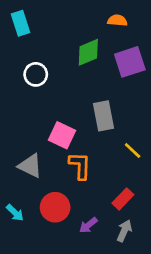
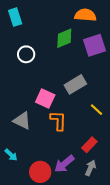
orange semicircle: (117, 20) -> (85, 15), size x1.5
gray rectangle: (104, 116) -> (75, 84), turned 70
red circle: (55, 207) -> (40, 172), moved
purple arrow: (88, 225) -> (64, 164), size x1.5

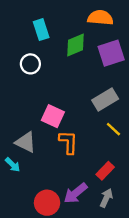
cyan rectangle: (15, 17) -> (41, 30), moved
gray rectangle: (75, 84) -> (105, 99), moved
cyan arrow: (11, 155) -> (13, 165), moved

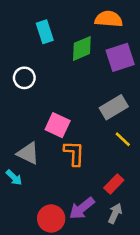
white circle: (30, 64) -> (24, 78), moved

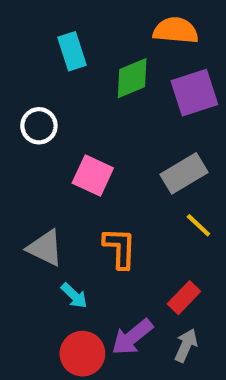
pink square: (58, 125) -> (93, 175), moved
cyan arrow: (14, 178) -> (74, 296), moved

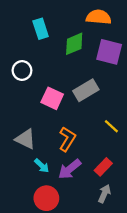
purple square: (194, 93) -> (109, 52), turned 32
gray rectangle: (184, 173) -> (86, 90), moved
orange L-shape: (120, 248) -> (67, 139), turned 30
purple arrow: (132, 337) -> (70, 169), moved

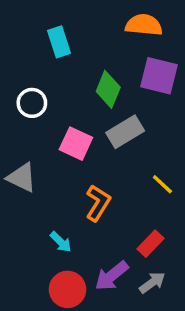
green diamond: (74, 44) -> (108, 89), moved, turned -45
gray triangle: (25, 139) -> (22, 178), moved
purple arrow: (70, 169) -> (112, 276), moved
gray arrow: (104, 194) -> (152, 283), turned 30

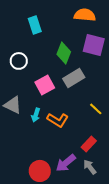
pink square: (76, 144) -> (45, 85), turned 36
orange L-shape: (98, 203) -> (58, 120), turned 90
cyan arrow: (61, 242) -> (36, 115), moved, turned 64
gray arrow: (152, 283) -> (90, 167), turned -91

